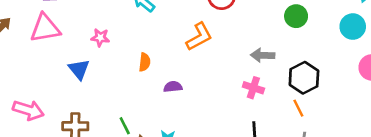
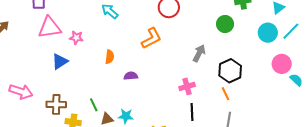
pink triangle: (45, 28) -> (50, 28), moved
gray arrow: (263, 55) -> (199, 53), turned 114
blue triangle: (79, 69) -> (60, 61), turned 36
pink cross: (253, 88) -> (187, 86), moved, turned -35

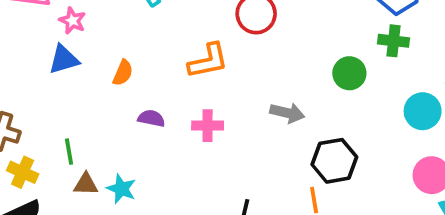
gray arrow: (199, 53) -> (287, 113), turned 60
blue triangle: (60, 61) -> (64, 59), moved
pink cross: (187, 86) -> (208, 126), moved

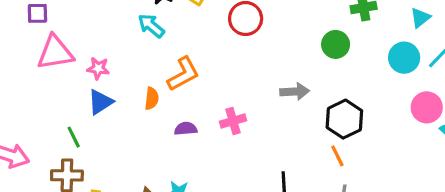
orange L-shape: (208, 61) -> (183, 74), moved
green line: (69, 152) -> (74, 137), moved

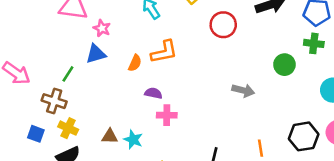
black hexagon: (344, 119) -> (304, 136), moved
pink cross: (233, 121) -> (167, 115), moved
green line: (74, 137) -> (68, 74), turned 42

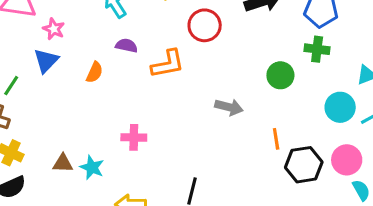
orange L-shape: (164, 52) -> (168, 64), moved
blue triangle: (96, 54) -> (46, 61), turned -30
purple semicircle: (153, 93) -> (127, 46), moved
orange line: (260, 148) -> (276, 139), moved

